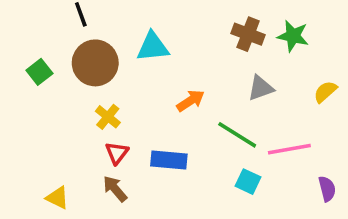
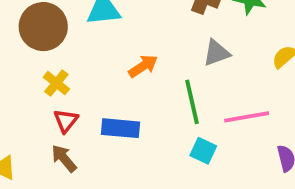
green line: (237, 135) -> (192, 102), turned 45

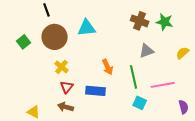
orange arrow: (143, 66) -> (108, 67), moved, turned 98
brown arrow: (64, 158) -> (66, 107), turned -35

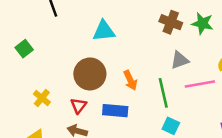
brown circle: (55, 37) -> (90, 74), moved
yellow cross: (62, 67) -> (42, 98), moved
pink line: (163, 85) -> (200, 84), moved

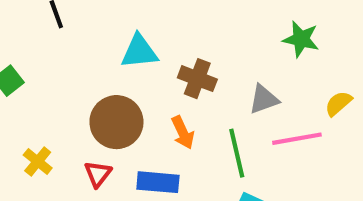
brown cross: (171, 22) -> (197, 79), moved

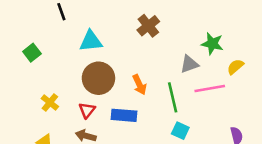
green star: (301, 39) -> (212, 44), moved
cyan triangle: (139, 52) -> (91, 41), moved
brown cross: (197, 79) -> (148, 26), moved, turned 30

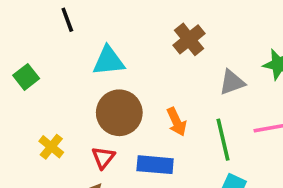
gray triangle: (189, 64) -> (232, 82), moved

